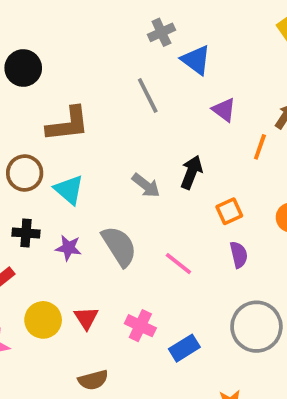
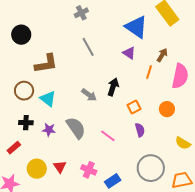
gray cross: (161, 32) -> (81, 13), moved
blue triangle: (196, 60) -> (136, 27), moved, size x1.4

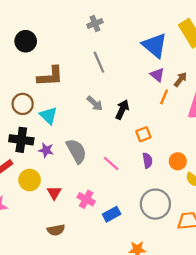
purple triangle: (129, 53) -> (157, 75), moved
gray arrow: (89, 95) -> (95, 103), moved
orange circle: (167, 109) -> (178, 161), moved
black cross: (26, 123) -> (21, 140), size x1.5
yellow circle: (37, 169) -> (30, 180), moved

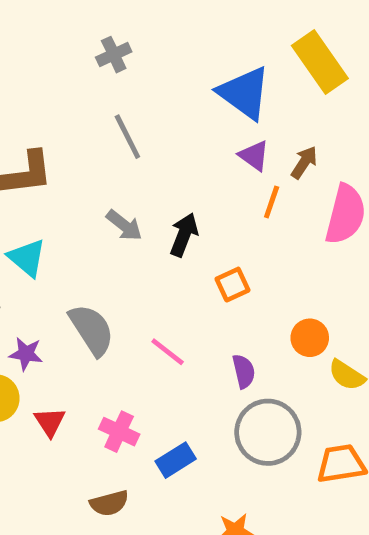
purple star: (46, 150) -> (26, 354), moved
purple semicircle: (147, 160) -> (244, 371), moved
brown semicircle: (56, 230) -> (109, 503), moved

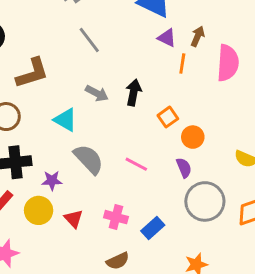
cyan triangle: (27, 258) -> (65, 120), moved
orange circle: (310, 338) -> (193, 137), moved

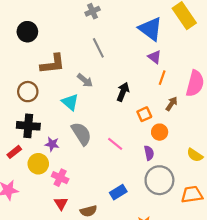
brown arrow: (198, 36) -> (172, 104), moved
gray arrow: (97, 93) -> (85, 80), moved
pink cross: (116, 217) -> (60, 178), moved
red triangle: (74, 219) -> (61, 203), moved

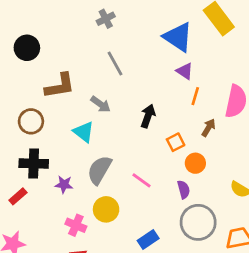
gray semicircle: (81, 134) -> (99, 170), turned -115
yellow circle: (38, 164) -> (106, 209), moved

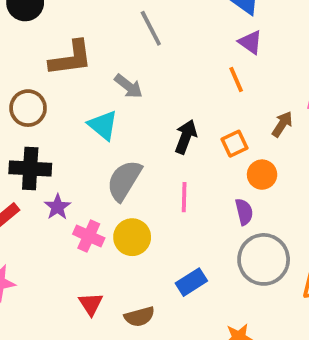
orange line: (195, 96) -> (236, 80), moved, turned -42
black arrow: (148, 116) -> (186, 137), moved
pink line: (142, 180) -> (184, 197), turned 54
purple star: (64, 184) -> (57, 207), moved, turned 30
pink cross: (76, 225) -> (89, 236), moved

